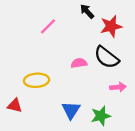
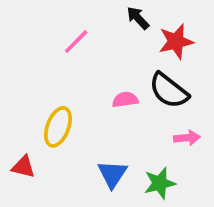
yellow ellipse: (37, 80) -> (58, 127), turned -65

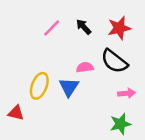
black arrow: (138, 18) -> (84, 27), moved
blue triangle: (112, 174) -> (69, 87), moved
green star: (160, 183) -> (120, 124), moved

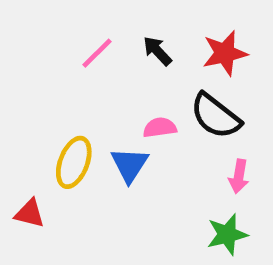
pink arrow: (127, 93) -> (239, 176), turned 105

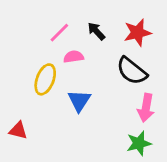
pink semicircle: (160, 128) -> (74, 57), moved
yellow ellipse: (74, 162) -> (45, 79), moved
pink arrow: (239, 176) -> (146, 108), size x1.4

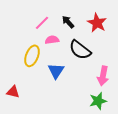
red star: (137, 33) -> (97, 23), turned -30
black semicircle: (132, 71) -> (80, 50), moved

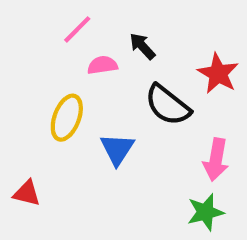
pink line: (42, 23) -> (77, 29), moved
red star: (97, 23) -> (218, 74), moved
pink semicircle: (52, 40) -> (102, 65), moved

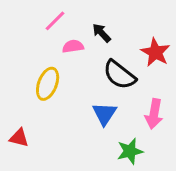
blue triangle: (117, 149) -> (104, 114), moved
green star: (205, 212) -> (130, 151), moved

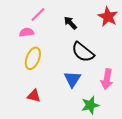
pink semicircle: (73, 46) -> (27, 32), moved
red star: (155, 52) -> (108, 17), moved
red triangle: (19, 138) -> (34, 96), moved

